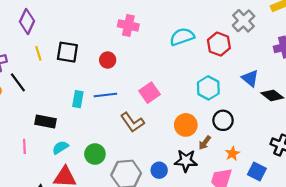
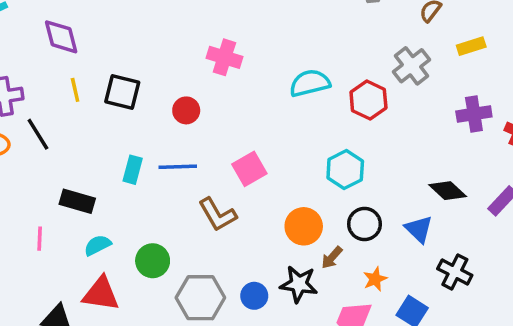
purple diamond: (27, 21) -> (61, 37), turned -45
blue triangle: (250, 78) -> (419, 229), moved

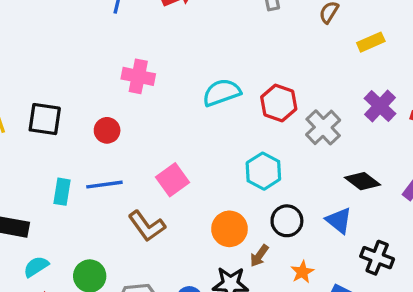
gray cross: (411, 66) -> (323, 127), moved
purple cross: (474, 114) -> (380, 106), turned -32

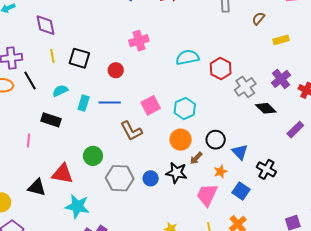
pink cross: (138, 76) -> (139, 41), turned -36
cyan hexagon: (263, 171) -> (185, 108), moved
black diamond: (362, 181) -> (266, 108), moved
blue triangle: (339, 220) -> (240, 152), moved
cyan semicircle: (36, 267) -> (60, 91), moved

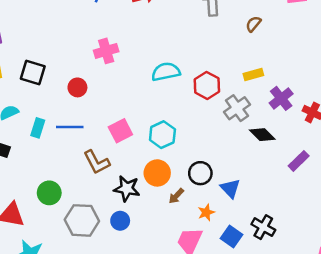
yellow rectangle: (281, 40) -> (253, 74), moved
black cross: (266, 169) -> (263, 227), moved
black star: (176, 173) -> (127, 189), moved

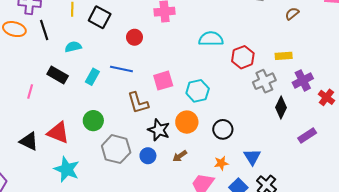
cyan rectangle: (38, 128) -> (92, 77), moved
black diamond: (262, 135) -> (281, 108), turned 60
blue triangle: (230, 188) -> (252, 157), moved
brown arrow: (176, 196) -> (180, 156), moved

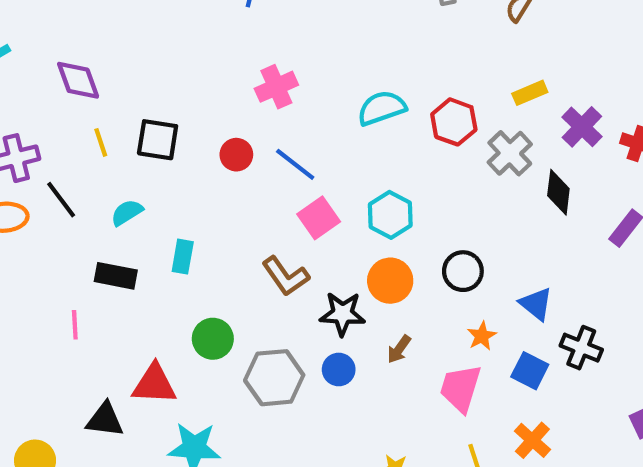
blue line: (121, 69) -> (295, 164), moved, turned 45

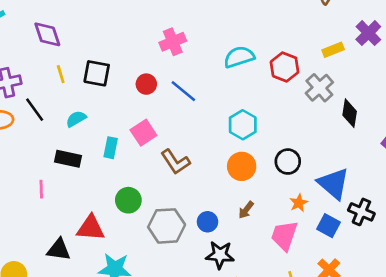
purple cross: (582, 127) -> (368, 33), moved
pink square: (319, 218) -> (143, 133), moved
blue triangle: (536, 304) -> (334, 184), size x1.5
black star: (342, 314) -> (220, 255), moved

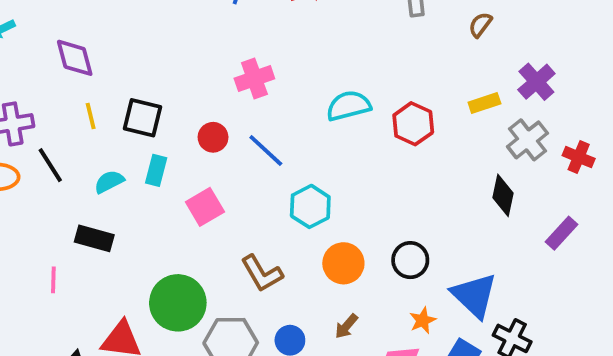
gray cross: (319, 88) -> (527, 140), moved
cyan hexagon: (243, 125) -> (310, 206), moved
cyan rectangle: (111, 148) -> (156, 170), moved
brown L-shape: (175, 162) -> (262, 273), moved
green circle: (128, 200) -> (178, 303), size x1.5

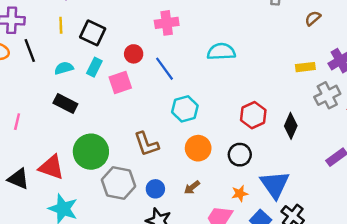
red hexagon: (413, 124) -> (253, 115), moved
black diamond: (503, 195) -> (291, 126), moved
pink square: (205, 207) -> (120, 83), moved
black rectangle: (94, 238) -> (65, 104), moved

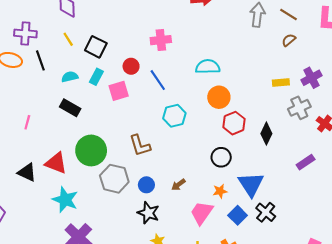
yellow line: (61, 25) -> (68, 39), turned -32
orange circle: (198, 148) -> (219, 97), moved

